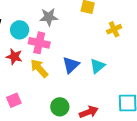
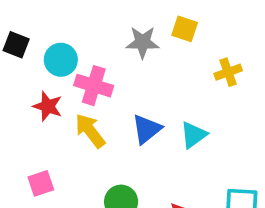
gray star: (49, 17) -> (143, 42), moved

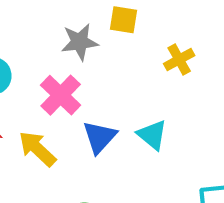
pink cross: (94, 86) -> (61, 95), moved, turned 36
cyan triangle: (193, 135) -> (152, 135), turned -36

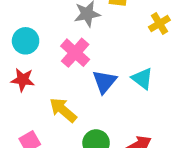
yellow arrow: (37, 149) -> (63, 110), moved

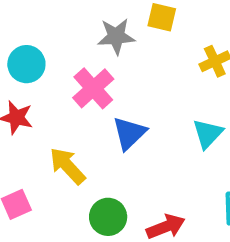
cyan triangle: (142, 79) -> (208, 134), moved, turned 30

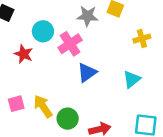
cyan circle: (26, 64) -> (43, 31), moved
yellow arrow: (67, 166) -> (43, 106), moved

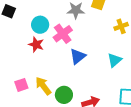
red star: (24, 54) -> (36, 45), moved

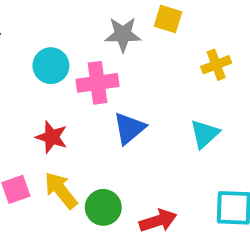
pink cross: (63, 34) -> (98, 83), turned 30
red star: (36, 45) -> (52, 137), moved

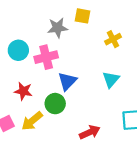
yellow arrow: (61, 190) -> (32, 121), turned -85
green circle: (103, 207) -> (55, 104), moved

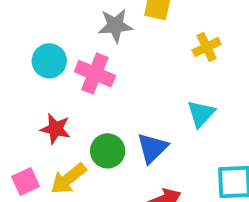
pink cross: (46, 57) -> (95, 74), turned 35
blue triangle: (67, 81) -> (152, 148), moved

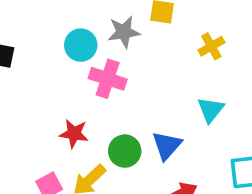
cyan circle: (49, 61) -> (81, 45), moved

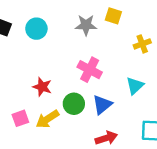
cyan circle: (81, 45) -> (36, 29), moved
pink cross: (108, 79) -> (90, 70), moved

